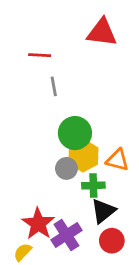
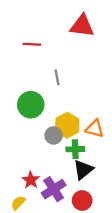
gray line: (54, 86) -> (57, 77), moved
green circle: (75, 133) -> (31, 105), moved
red star: (38, 224) -> (31, 180), size x0.7
red circle: (112, 241) -> (82, 200), moved

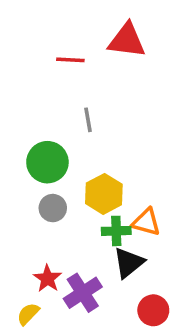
red line: (32, 44) -> (70, 60), moved
orange triangle: (95, 129) -> (146, 222), moved
gray circle: (54, 135) -> (53, 208), moved
red circle: (82, 200) -> (153, 310), moved

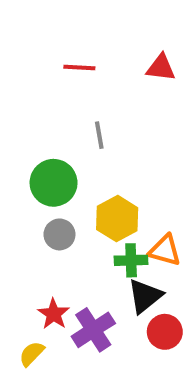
red triangle: (127, 40) -> (161, 68), moved, size x0.7
red circle: (153, 310) -> (165, 332), moved

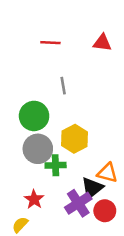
gray circle: (59, 234) -> (38, 149), size x1.5
orange triangle: (165, 250) -> (107, 173), moved
green cross: (131, 260) -> (56, 165), moved
purple cross: (93, 330) -> (78, 203), moved

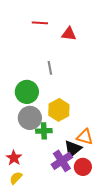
red line: (50, 43) -> (40, 23), moved
red triangle: (102, 43) -> (69, 34), moved
red star: (34, 199) -> (14, 158), moved

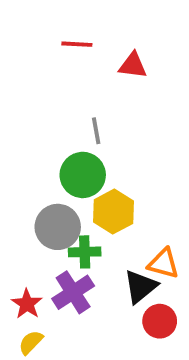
green circle: (27, 92) -> (83, 175), moved
purple cross: (62, 161) -> (73, 292), moved

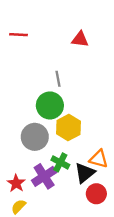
red line: (77, 44) -> (19, 35), moved
green cross: (85, 252) -> (60, 162), moved, turned 30

